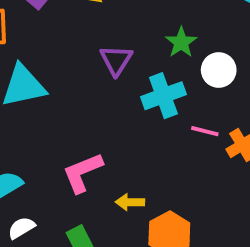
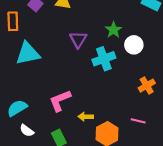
pink line: (205, 131) -> (138, 121), moved
white semicircle: (21, 228) -> (27, 131), turned -112

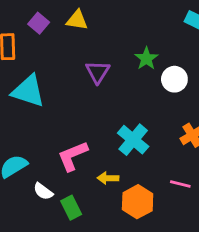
cyan triangle: (28, 53) -> (28, 91), turned 30
cyan cross: (104, 59) -> (133, 140), moved, turned -30
white semicircle: (27, 131) -> (43, 191), moved

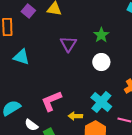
white circle: (174, 79) -> (101, 62), moved
cyan triangle: (28, 91) -> (21, 57), size x0.7
cyan cross: (133, 140) -> (101, 102), moved

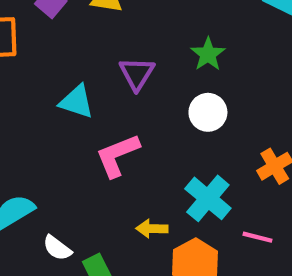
cyan triangle: (21, 57) -> (77, 102), moved
pink L-shape: (51, 101) -> (117, 155), moved

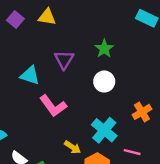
pink L-shape: (117, 155) -> (53, 106), turned -104
yellow arrow: (152, 229) -> (73, 147), turned -147

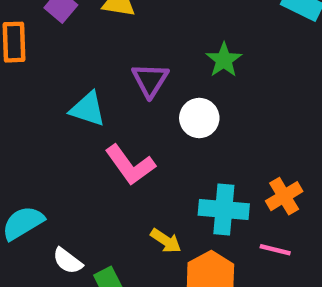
white circle: (104, 82) -> (199, 118), moved
orange cross: (142, 112) -> (284, 196), moved
cyan cross: (104, 130) -> (224, 210), turned -35

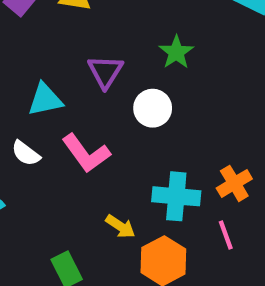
cyan triangle: (88, 109) -> (45, 100), turned -30
pink line: (275, 250) -> (226, 235), turned 56
white semicircle: (68, 261) -> (26, 153), moved

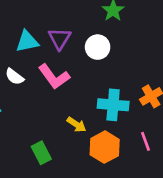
purple triangle: (105, 72) -> (60, 39), moved
pink line: (226, 235) -> (145, 141), moved

